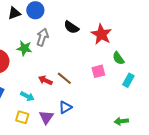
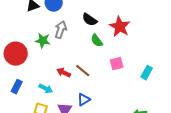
green semicircle: (118, 58) -> (97, 41), moved

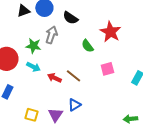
black semicircle: (90, 20) -> (70, 18), moved
cyan arrow: (46, 89) -> (33, 67), moved

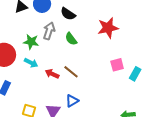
red star: (110, 32) -> (108, 28), turned 30
green semicircle: (87, 46) -> (71, 39), moved
pink square: (107, 69) -> (117, 65), moved

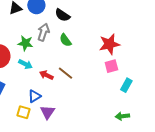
red star: (108, 28) -> (109, 44), moved
cyan rectangle: (135, 74) -> (126, 85), moved
blue triangle: (72, 101) -> (34, 96), moved

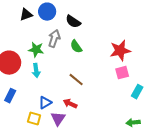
cyan arrow: (25, 64) -> (36, 71), turned 56
red arrow: (46, 75) -> (70, 104), moved

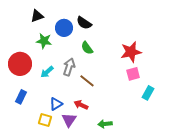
blue circle: (47, 12) -> (64, 28), moved
gray arrow: (54, 39) -> (69, 67), moved
green star: (36, 50) -> (44, 41), moved
cyan arrow: (36, 71) -> (47, 72), turned 56
green arrow: (133, 123) -> (105, 124), moved

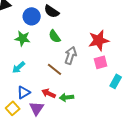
green star: (44, 41) -> (23, 38), moved
gray arrow: (69, 67) -> (71, 55), moved
cyan arrow: (47, 72) -> (19, 67), moved
yellow square: (45, 120) -> (13, 108), turned 32
green arrow: (105, 124) -> (67, 97), moved

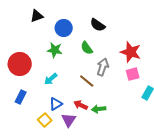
black semicircle: (52, 11) -> (98, 25), moved
red star: (99, 40) -> (131, 52), turned 30

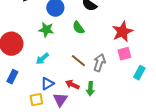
red star: (131, 52) -> (122, 32), turned 30
gray arrow: (103, 67) -> (99, 63), moved
green arrow: (99, 109) -> (90, 89), turned -80
yellow square: (45, 120) -> (36, 100), turned 32

